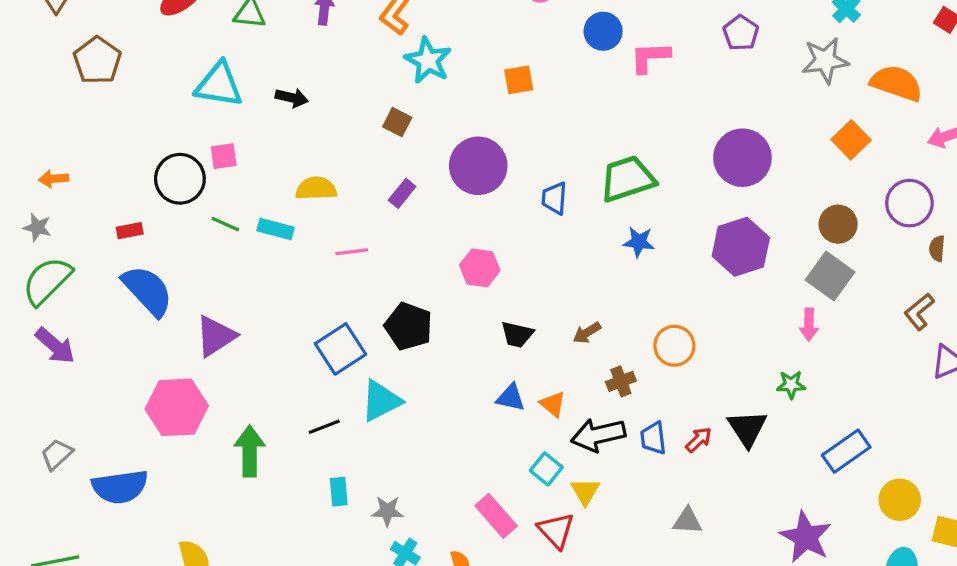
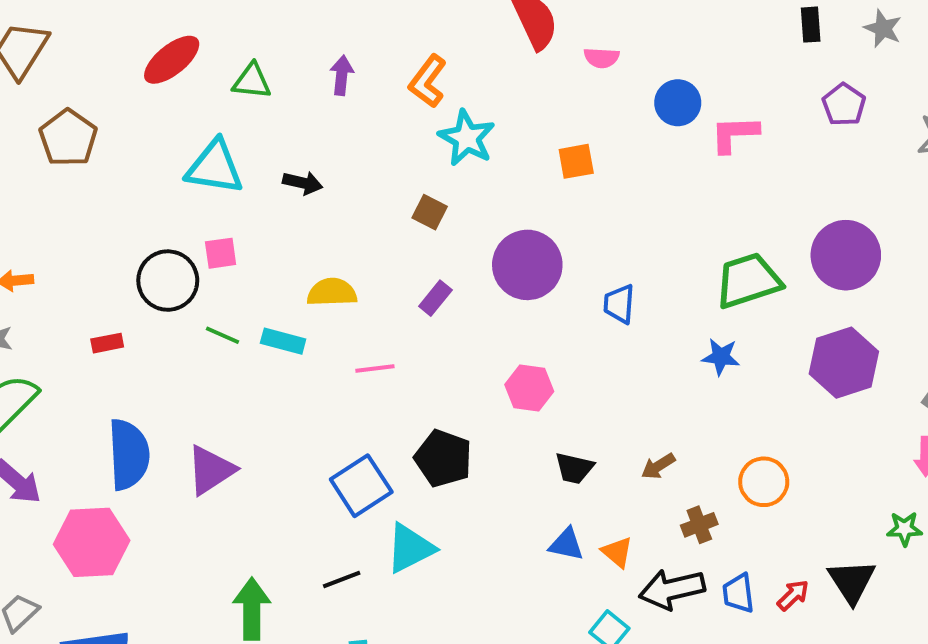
green trapezoid: (627, 179) -> (748, 281), moved
blue semicircle: (148, 291) -> (129, 454), moved, turned 40
pink hexagon: (177, 407) -> (92, 542), moved

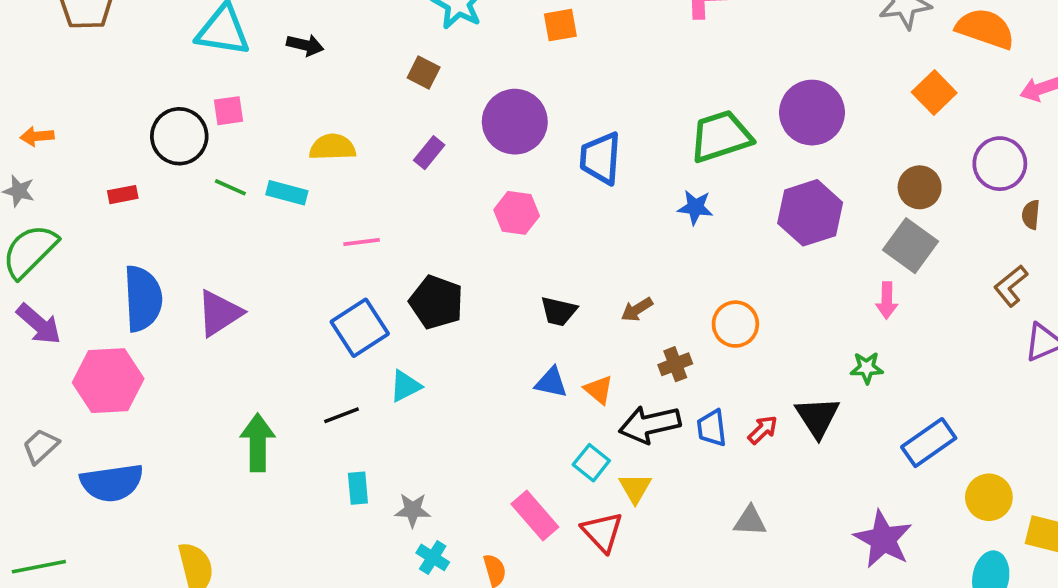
blue trapezoid: (619, 304) -> (600, 158), size x1.4
pink line: (375, 368) -> (362, 242), moved
pink hexagon: (529, 388) -> (517, 213), moved
cyan triangle: (410, 548) -> (405, 386), size x0.7

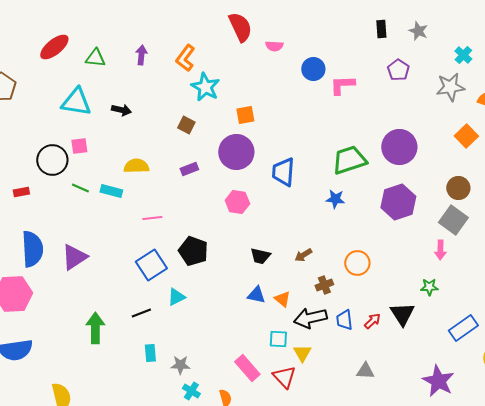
orange square: (560, 25) -> (245, 115), moved
purple rectangle: (429, 153) -> (189, 169), turned 30
cyan square: (591, 463) -> (278, 339), turned -36

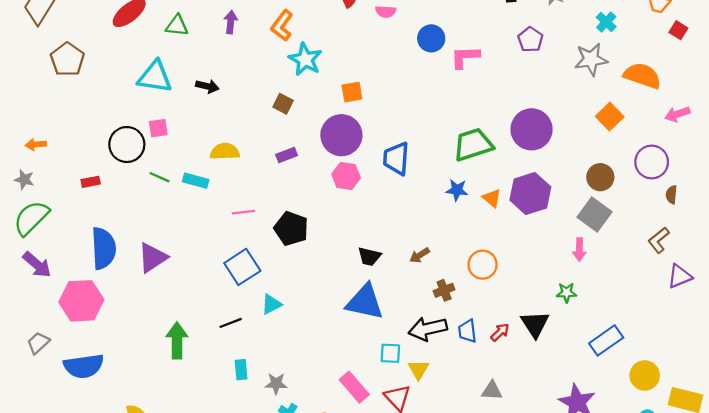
pink hexagon: (237, 202) -> (346, 176), moved
black pentagon: (193, 251) -> (291, 228), moved
blue triangle: (256, 295) -> (365, 302), size x1.8
orange triangle: (282, 299) -> (492, 198), moved

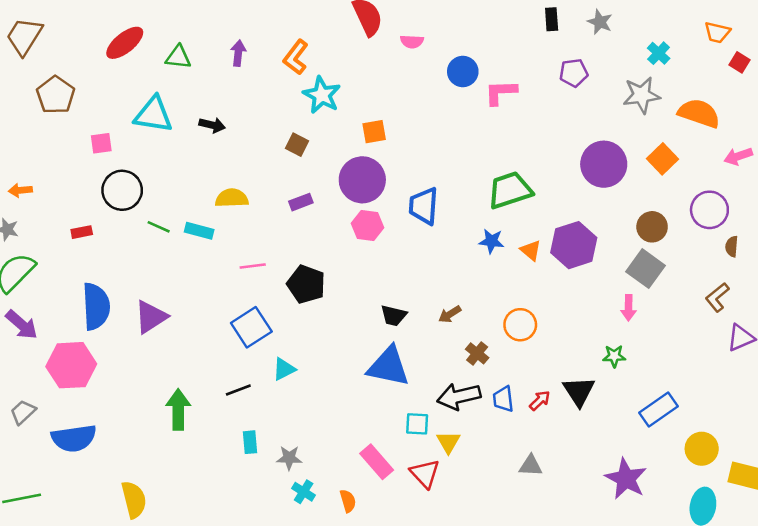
purple pentagon: (530, 40) -> (574, 73), turned 30
pink square: (158, 128) -> (101, 143), moved
purple circle: (532, 129) -> (604, 164), moved
brown cross: (444, 290) -> (477, 353), turned -30

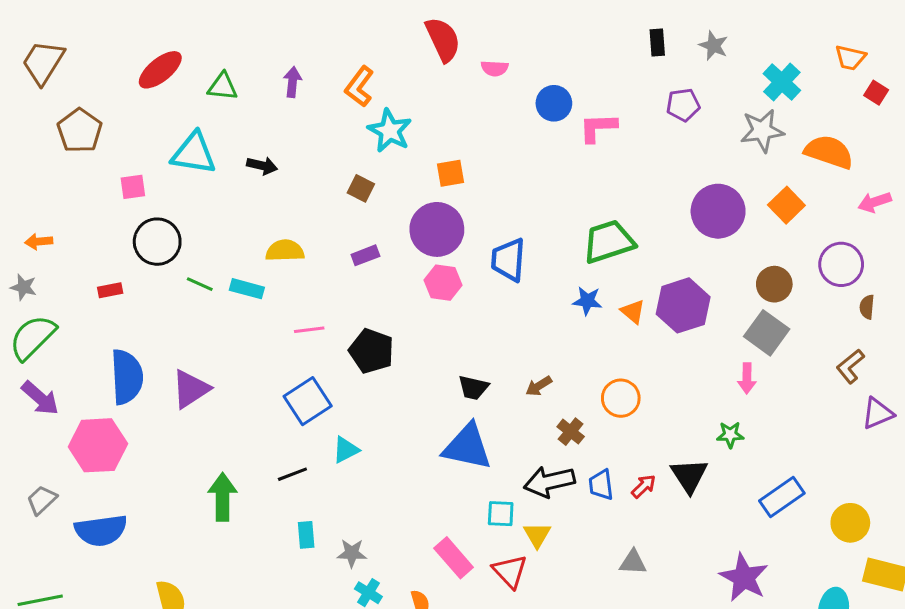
cyan cross: (659, 53) -> (782, 82), size x1.4
yellow circle: (702, 449) -> (850, 523), moved

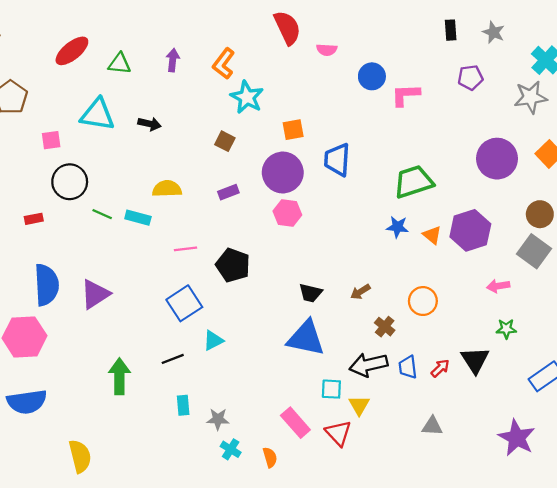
blue trapezoid: (508, 260) -> (337, 160), moved
pink arrow: (747, 378) -> (498, 286), moved, turned 80

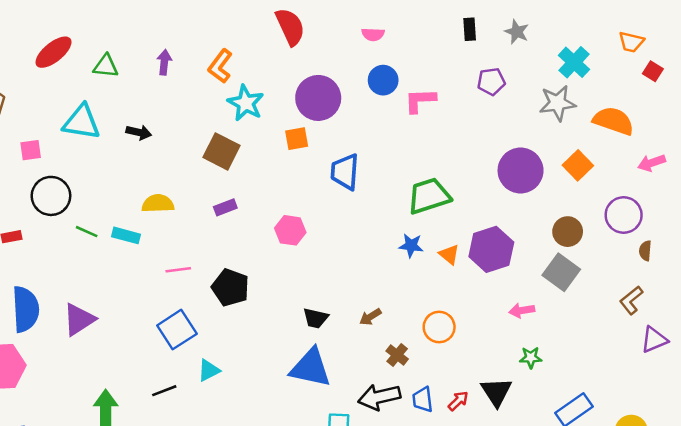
pink semicircle: (327, 50) -> (373, 34), moved
brown square: (225, 141) -> (221, 151), size x1.6
purple circle: (283, 172) -> (318, 98), moved

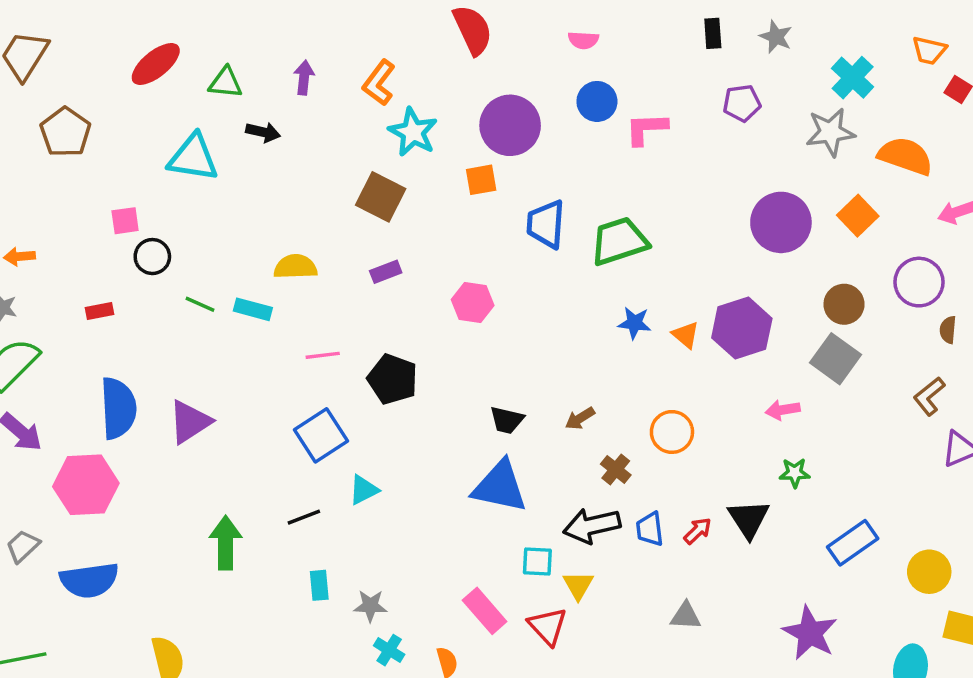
black arrow: (139, 132) -> (263, 132), moved
pink square: (31, 150) -> (125, 221), moved
black circle: (51, 196) -> (152, 257), size x0.7
green trapezoid: (429, 196) -> (619, 241), moved

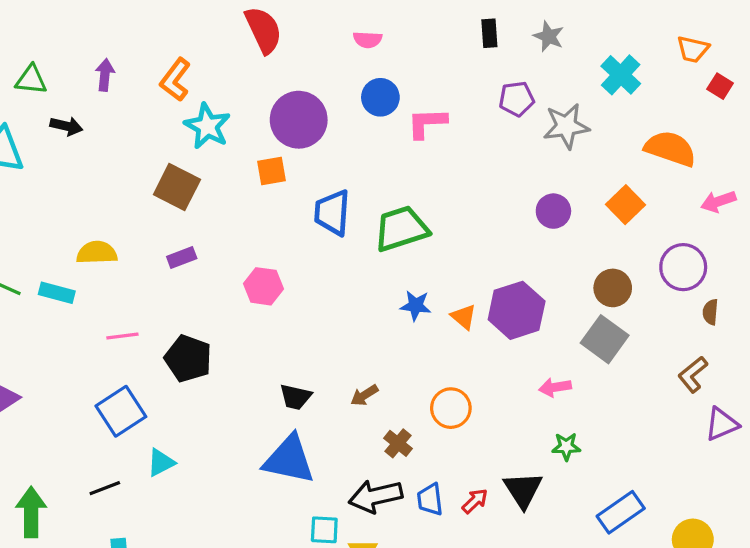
gray star: (830, 132) -> (566, 126), moved
purple circle: (781, 222) -> (553, 211), size x0.6

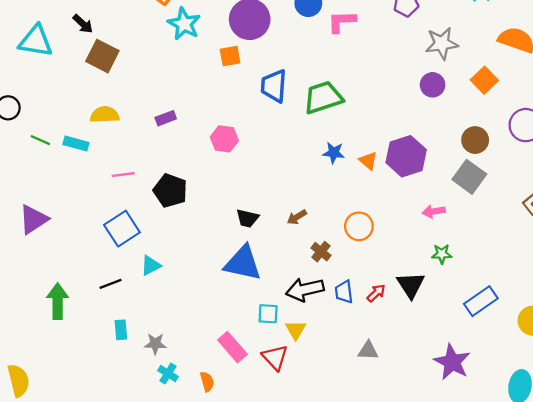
black arrow: (66, 126) -> (83, 24), turned 30
gray star: (566, 126) -> (442, 43), moved
brown square: (177, 187) -> (102, 56), moved

